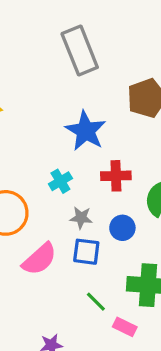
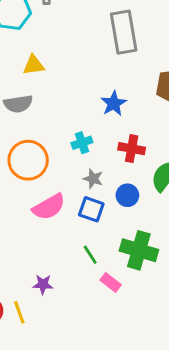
blue star: (86, 131) -> (114, 103), size x0.7

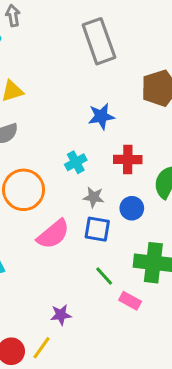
blue star: (114, 103) -> (101, 116), turned 30
yellow line: (19, 312) -> (42, 348), turned 65

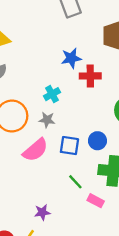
red cross: (128, 159) -> (90, 76), moved
gray star: (94, 197) -> (47, 120), moved
blue circle: (132, 208) -> (97, 141), moved

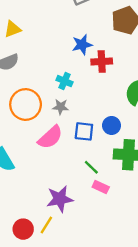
cyan cross: (52, 94) -> (64, 81), turned -35
pink rectangle: (96, 201) -> (101, 187), moved
purple star: (42, 212) -> (60, 199), size x1.6

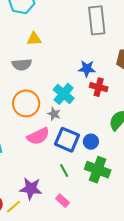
cyan cross: (64, 81) -> (64, 94), size x1.5
blue square: (84, 131) -> (67, 140), size x1.4
pink rectangle: (101, 187) -> (63, 201), moved

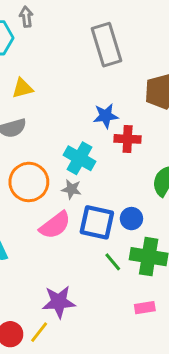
green line: (64, 171) -> (113, 262), moved
pink rectangle: (63, 201) -> (145, 308), moved, turned -40

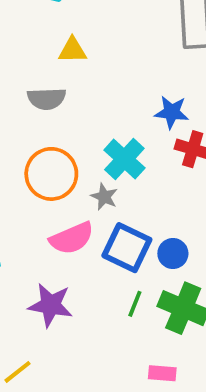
green line: (113, 262) -> (135, 304), turned 48
purple star: (59, 302) -> (50, 305), moved

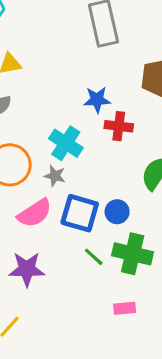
green line: (135, 304) -> (94, 257), turned -60

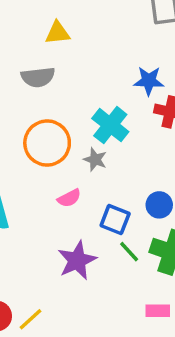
pink semicircle: (35, 213) -> (69, 198), size x0.6
blue square: (80, 213) -> (115, 220), moved, size x0.7
purple star: (27, 269) -> (77, 260), moved, turned -30

